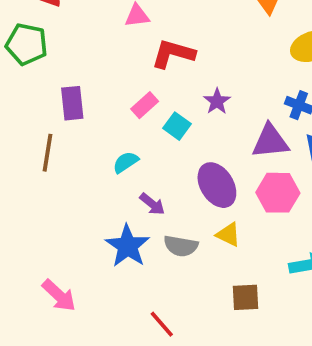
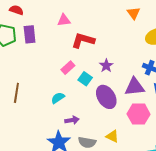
purple rectangle: (72, 103) -> (30, 34), moved
purple ellipse: (217, 185) -> (106, 97), moved
purple arrow: (152, 204) -> (72, 120), turned -48

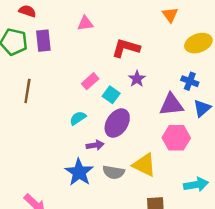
red L-shape: (83, 40) -> (126, 48), moved
brown line: (16, 93) -> (27, 91), moved
purple ellipse: (106, 97) -> (117, 123), moved, turned 65
yellow triangle: (112, 136) -> (144, 165), size x1.5

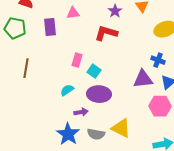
purple rectangle: (43, 41) -> (50, 27), moved
purple star: (137, 79) -> (115, 11), moved
pink rectangle: (90, 81) -> (77, 60), turned -32
purple ellipse: (117, 123) -> (99, 94), turned 60
pink hexagon: (176, 138) -> (160, 106), moved

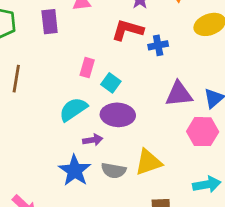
blue cross: (158, 60) -> (158, 45), moved, turned -32
cyan semicircle: (67, 90) -> (73, 109), size x1.5
yellow triangle: (121, 128) -> (148, 162), turned -45

